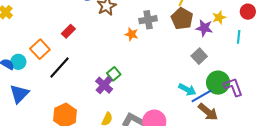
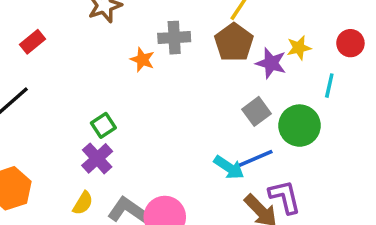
green circle: (218, 83) -> (300, 126), moved
purple cross: (104, 85) -> (97, 158), moved
purple L-shape: (233, 87) -> (285, 197), moved
blue line: (201, 96) -> (254, 159), moved

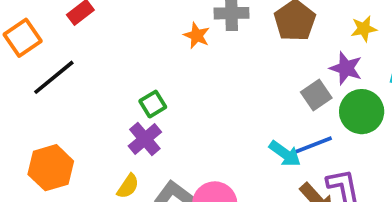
purple star: (271, 63) -> (346, 68), moved

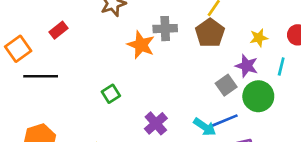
orange star: (197, 36) -> (141, 45), size x1.5
black line: (54, 77) -> (41, 76), turned 40
purple cross: (145, 139) -> (156, 123), moved

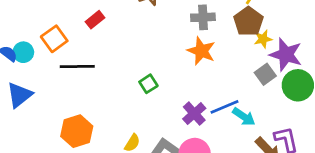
yellow star: (259, 38) -> (263, 39), moved
orange star: (141, 45) -> (201, 51), moved
purple star: (247, 66) -> (286, 55), size x1.4
blue line: (224, 121) -> (224, 107), moved

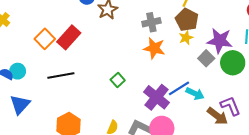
red rectangle: (95, 20) -> (69, 37), size x1.6
orange square: (54, 39) -> (45, 39), moved
yellow star: (263, 39) -> (186, 38), moved
purple cross: (194, 114) -> (157, 97), size x1.4

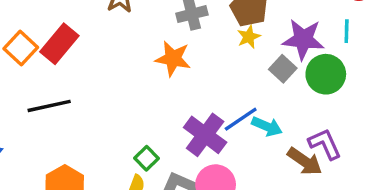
orange star: (154, 48) -> (173, 59), moved
green square: (118, 80) -> (146, 158), moved

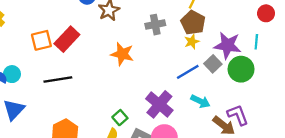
orange square: (21, 48) -> (41, 40), turned 30
orange star: (173, 59) -> (122, 54), moved
blue line: (241, 119) -> (188, 72), moved

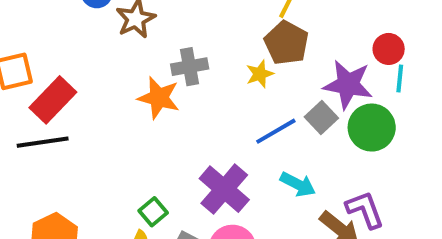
red circle: (266, 13) -> (389, 49), moved
gray cross: (155, 25) -> (190, 67), moved
red rectangle: (67, 39) -> (53, 100), moved
yellow star: (192, 42) -> (260, 74), moved

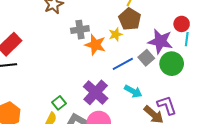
orange star: (159, 98) -> (95, 45), moved

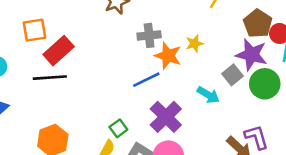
brown pentagon: (130, 19) -> (258, 24), moved
blue line: (123, 64) -> (146, 80), moved
cyan arrow: (133, 91) -> (208, 95), moved

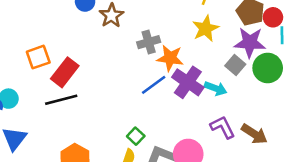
yellow star: (194, 44) -> (206, 29), moved, size x1.5
purple cross: (166, 117) -> (188, 82), moved
purple L-shape: (256, 137) -> (223, 127), moved

